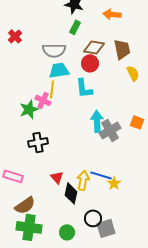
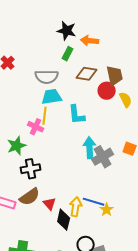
orange arrow: (112, 14) -> (90, 41), moved
red circle: (90, 63) -> (107, 91), moved
green star: (29, 109) -> (17, 146), moved
brown semicircle: (25, 205) -> (30, 197), moved

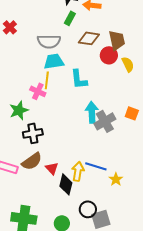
yellow star: (107, 210) -> (116, 179), moved

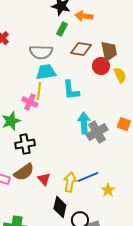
blue line: (96, 166) -> (88, 177), turned -40
black diamond: (66, 184) -> (60, 207), moved

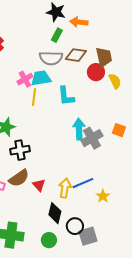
gray semicircle: (41, 52) -> (51, 58), moved
pink cross: (30, 102) -> (25, 79), moved, turned 35

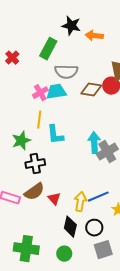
green rectangle: (57, 35) -> (48, 49), moved, size x1.5
brown diamond: (76, 55) -> (91, 90), moved
cyan L-shape: (66, 96) -> (55, 135), moved
yellow line: (34, 97) -> (39, 120), moved
black circle: (75, 226) -> (94, 228), moved

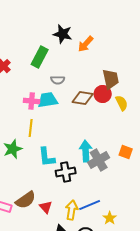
orange arrow: (94, 36) -> (86, 44), turned -54
gray semicircle: (66, 72) -> (58, 80), size x0.6
pink cross: (40, 93) -> (32, 101), turned 35
cyan L-shape: (55, 135) -> (47, 157), moved
black cross: (35, 164) -> (66, 172), moved

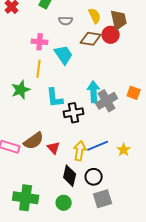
cyan trapezoid: (48, 100) -> (64, 55), moved, turned 65
yellow semicircle: (122, 103) -> (95, 16), moved
yellow star: (110, 218) -> (124, 150), moved

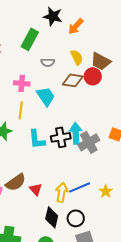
brown trapezoid: (119, 20) -> (101, 61), turned 130
black cross: (74, 113) -> (61, 137), moved

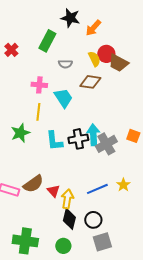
red circle: (93, 76) -> (106, 54), moved
yellow star: (106, 191) -> (123, 185), moved
yellow arrow: (62, 192) -> (67, 199), moved

